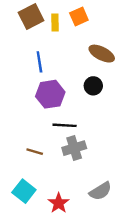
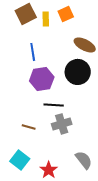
black circle: (93, 86) -> (78, 72), size x1.6
gray semicircle: (100, 191) -> (84, 160), turned -96

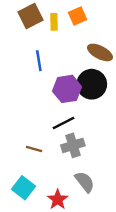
purple hexagon: (42, 79) -> (67, 89), moved
black line: (54, 105) -> (63, 123), turned -30
gray semicircle: (84, 160) -> (85, 182), moved

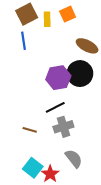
blue line: (39, 61) -> (24, 41), moved
cyan square: (24, 188) -> (33, 168), moved

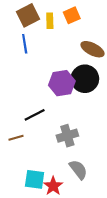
black line: (55, 107) -> (35, 115), moved
brown line: (30, 130) -> (16, 138), moved, turned -32
cyan square: (33, 168) -> (35, 179), turned -30

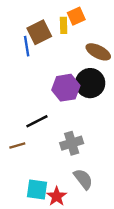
brown square: (28, 15) -> (39, 32), moved
yellow rectangle: (50, 21) -> (64, 25), moved

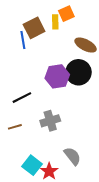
black line: (37, 121) -> (22, 98), moved
gray cross: (72, 143) -> (50, 121), moved
cyan square: (37, 189) -> (32, 165), turned 30

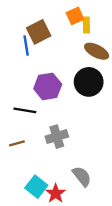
yellow rectangle: (55, 22) -> (86, 25), moved
purple hexagon: (57, 76) -> (48, 86), moved
black line: (22, 98) -> (25, 110), turned 36

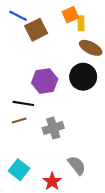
blue line: (26, 46) -> (18, 16), moved, turned -54
brown line: (17, 143) -> (19, 121), moved
cyan square: (36, 187) -> (19, 170), moved

